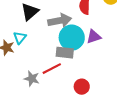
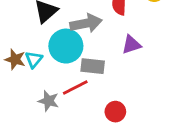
cyan triangle: (20, 38) -> (34, 59), moved
cyan circle: (72, 38) -> (66, 46), moved

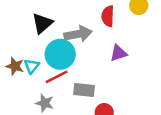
gray rectangle: (93, 66) -> (84, 90), moved
red line: (75, 88) -> (57, 77), moved

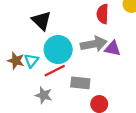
black triangle: (42, 23) -> (41, 21), turned -35
gray arrow: (78, 34) -> (94, 44), moved
purple triangle: (119, 53) -> (113, 48), turned 30

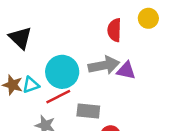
black triangle: (41, 21) -> (20, 38), moved
cyan triangle: (31, 61) -> (31, 85), turned 32

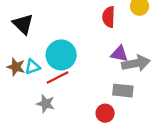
gray arrow: (104, 65) -> (136, 63), moved
gray rectangle: (88, 111) -> (123, 91), moved

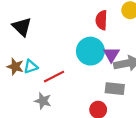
purple triangle: (119, 54) -> (111, 54), turned 49
cyan circle: (61, 55) -> (90, 51), moved

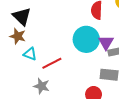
brown star: (15, 67) -> (18, 36), moved
cyan triangle: (31, 67) -> (30, 54), turned 40

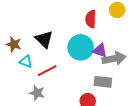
black triangle: (22, 16) -> (44, 39), moved
purple triangle: (106, 42) -> (100, 50), turned -42

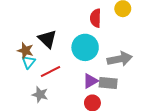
brown star: (14, 44) -> (25, 51), moved
purple triangle: (100, 50) -> (90, 81), moved, turned -49
cyan triangle: (26, 62) -> (29, 62), turned 48

